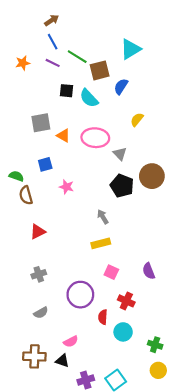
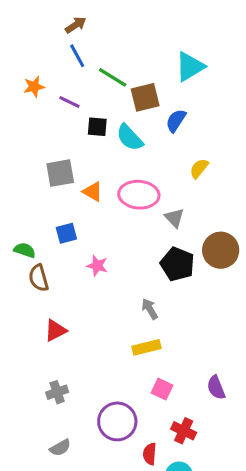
purple line: (53, 63) -> (69, 102), moved

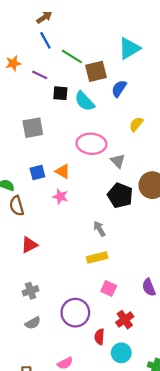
orange triangle: (93, 192) -> (63, 171), moved
red cross: (184, 431) -> (125, 320), turned 30
gray semicircle: (60, 448) -> (33, 323), moved

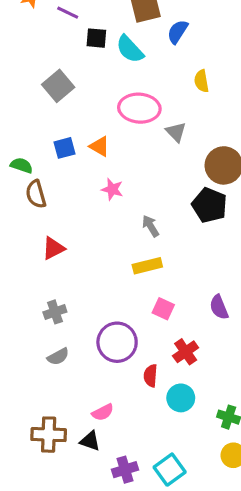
yellow semicircle: (136, 124) -> (201, 81), turned -49
gray square: (33, 128) -> (58, 86), turned -30
black pentagon: (120, 195) -> (209, 205), moved
pink star: (60, 197) -> (112, 189), moved

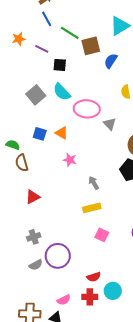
cyan semicircle: (130, 49) -> (62, 92), moved
blue square: (65, 148) -> (40, 134), turned 32
purple circle: (117, 342) -> (58, 256), moved
red cross: (186, 352) -> (90, 297), moved, turned 35
red semicircle: (151, 376) -> (94, 277), turned -112

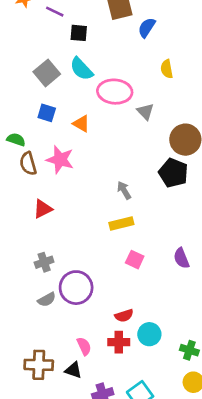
blue square: (40, 134) -> (47, 113), moved
pink star: (70, 160) -> (60, 160), moved, size x1.5
pink semicircle: (64, 300) -> (84, 346), turned -88

